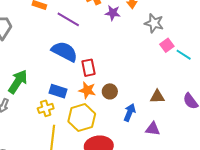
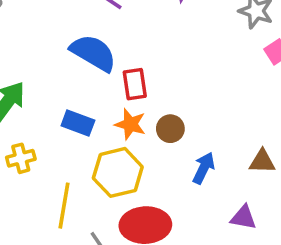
brown triangle: (157, 97) -> (262, 161), moved
yellow cross: (46, 108) -> (21, 158), moved
purple triangle: (153, 129) -> (243, 218), moved

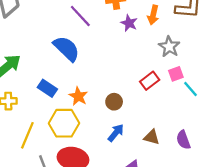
red rectangle: (135, 84) -> (150, 81), moved, turned 48
brown circle: (170, 129) -> (114, 102), moved

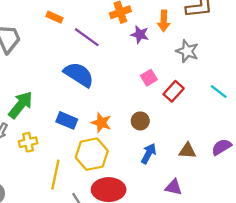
pink square: (176, 74) -> (149, 78), moved
purple semicircle: (183, 140) -> (221, 147), turned 90

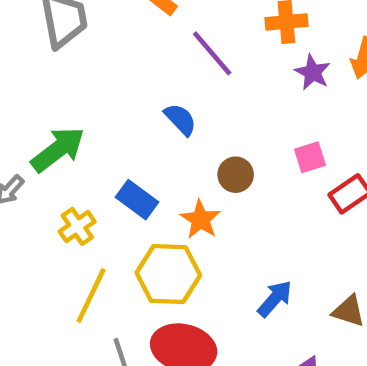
blue semicircle: (79, 75) -> (180, 119), size x0.6
brown circle: (140, 121) -> (236, 175), moved
yellow cross: (28, 142) -> (77, 226), moved, turned -36

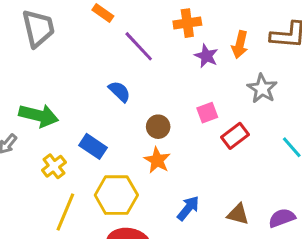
green arrow: (58, 150) -> (39, 115), turned 54
orange star: (200, 219) -> (157, 160), moved

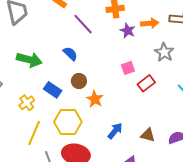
orange arrow: (240, 45) -> (150, 23), turned -108
green arrow: (39, 115) -> (29, 60), moved
brown circle: (158, 127) -> (79, 81), moved

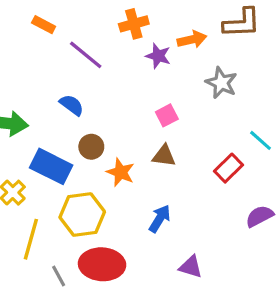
red rectangle: (146, 83) -> (229, 168), moved
blue rectangle: (53, 90) -> (51, 166), size x1.4
brown triangle: (148, 135) -> (164, 156), moved

